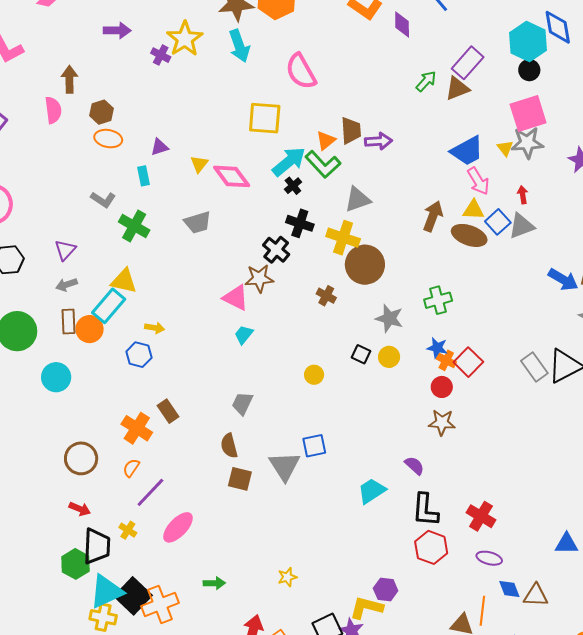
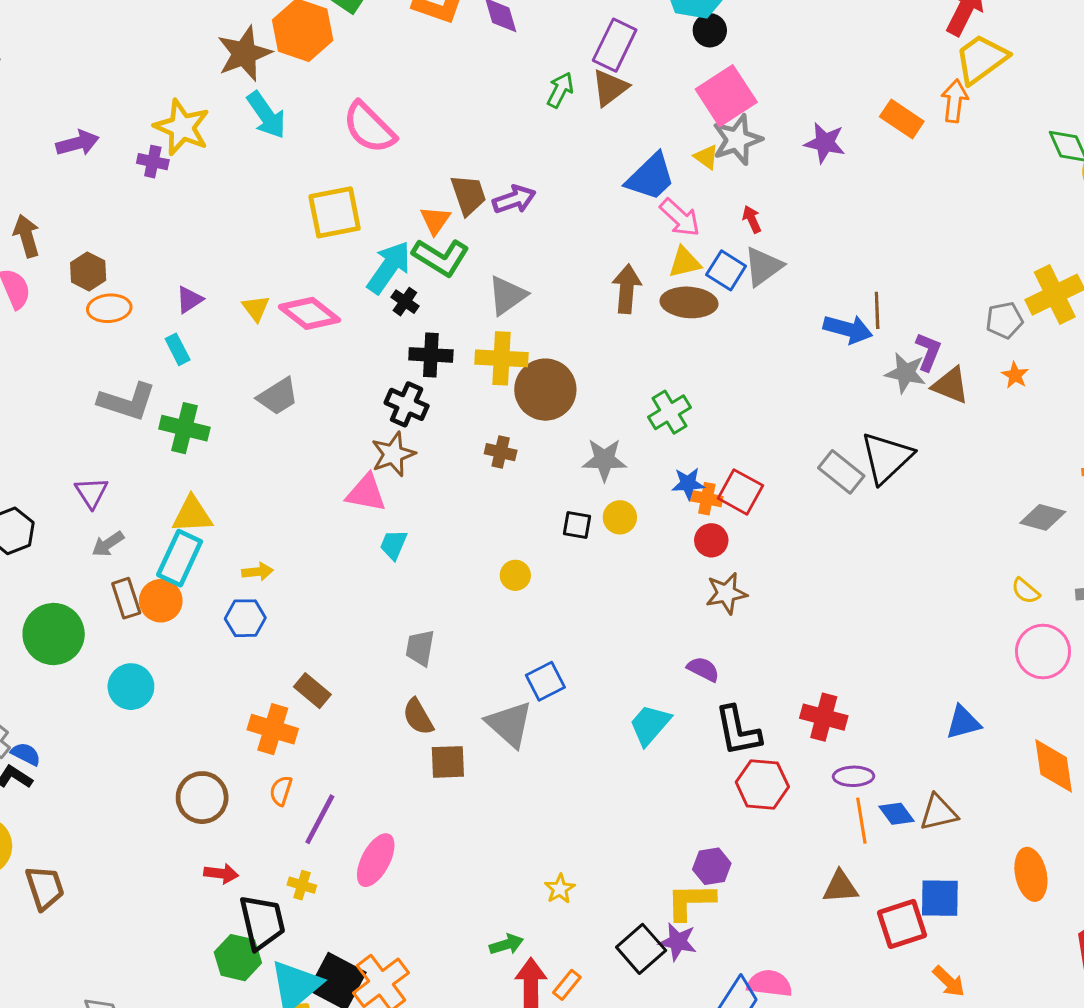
gray L-shape: (103, 200) -> (127, 401), size x1.5
green arrow: (214, 583) -> (506, 944), moved
orange line: (482, 611) -> (861, 821), moved

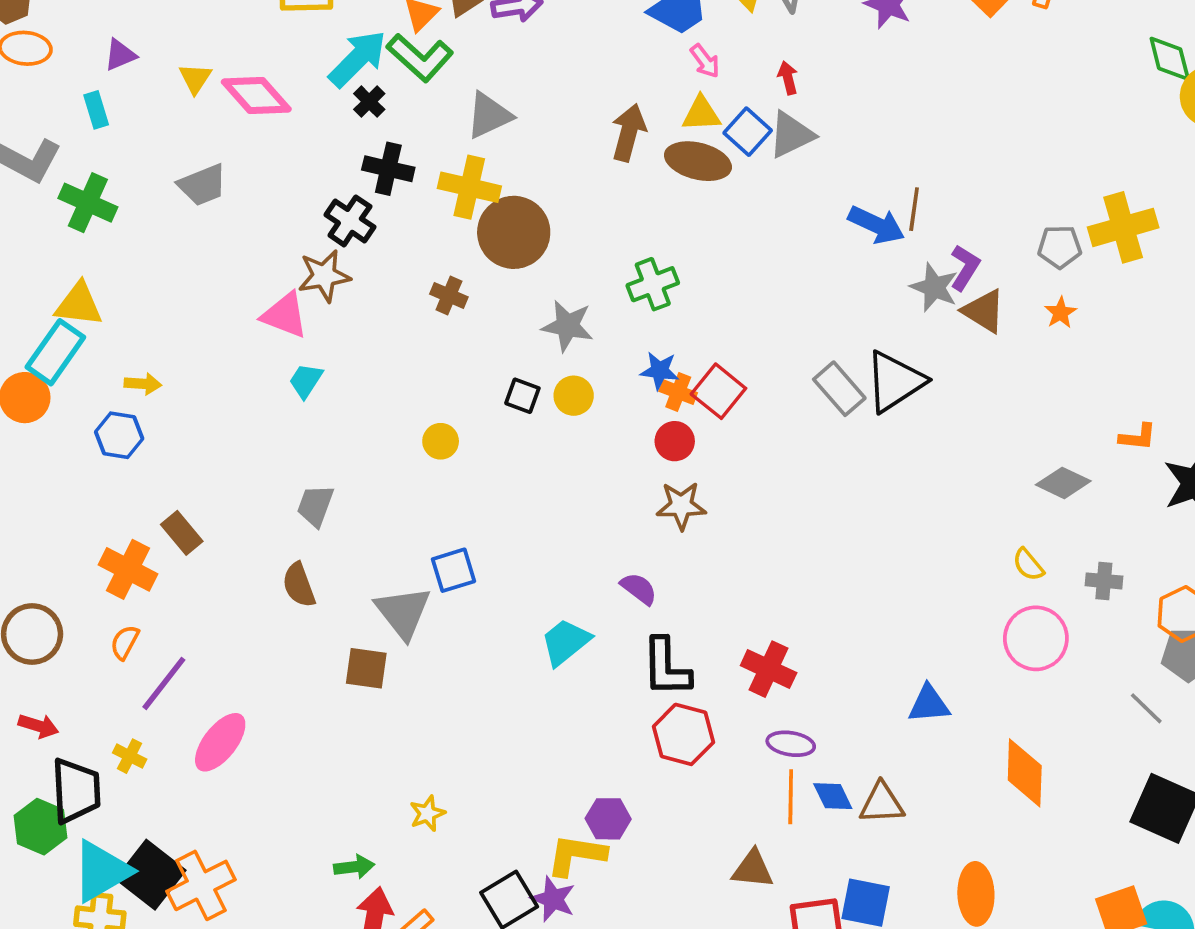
pink arrow: (680, 218) -> (705, 61), size x0.7
brown square: (448, 762) -> (366, 668), moved

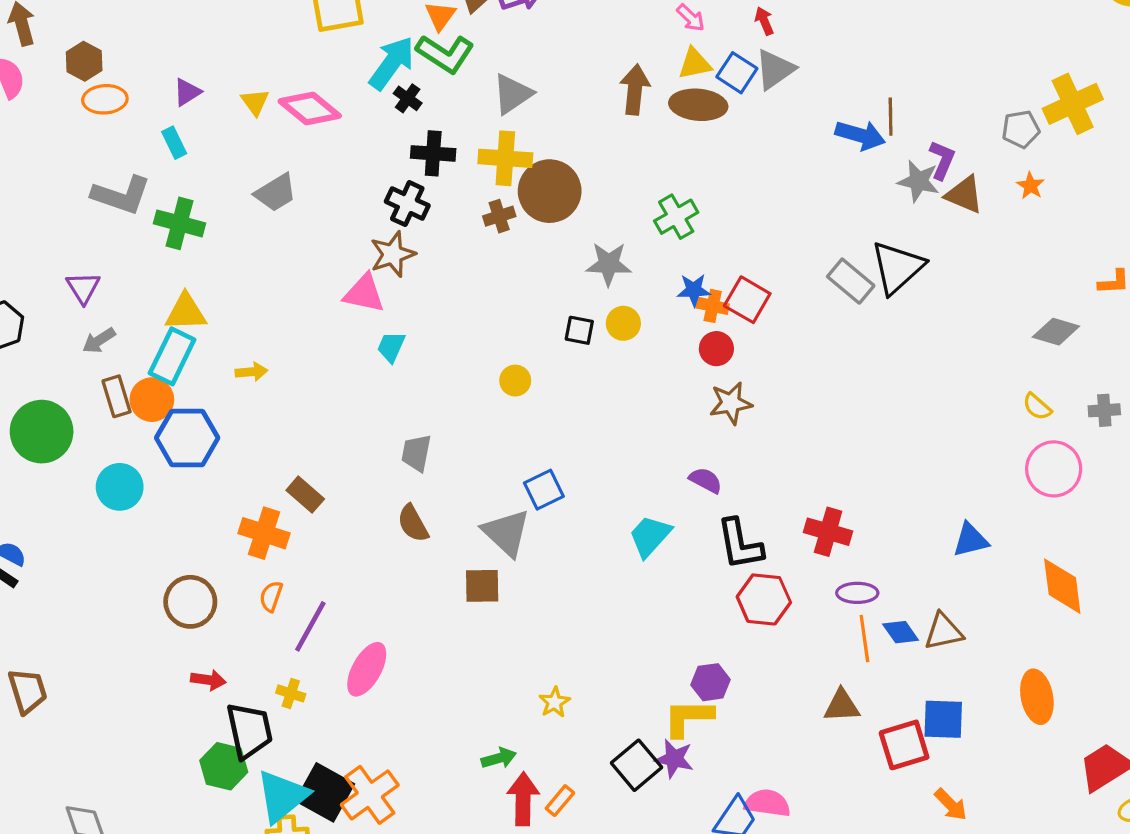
brown cross: (449, 296) -> (499, 216), moved, turned -32
blue hexagon: (119, 435) -> (187, 438), moved, size x1.5

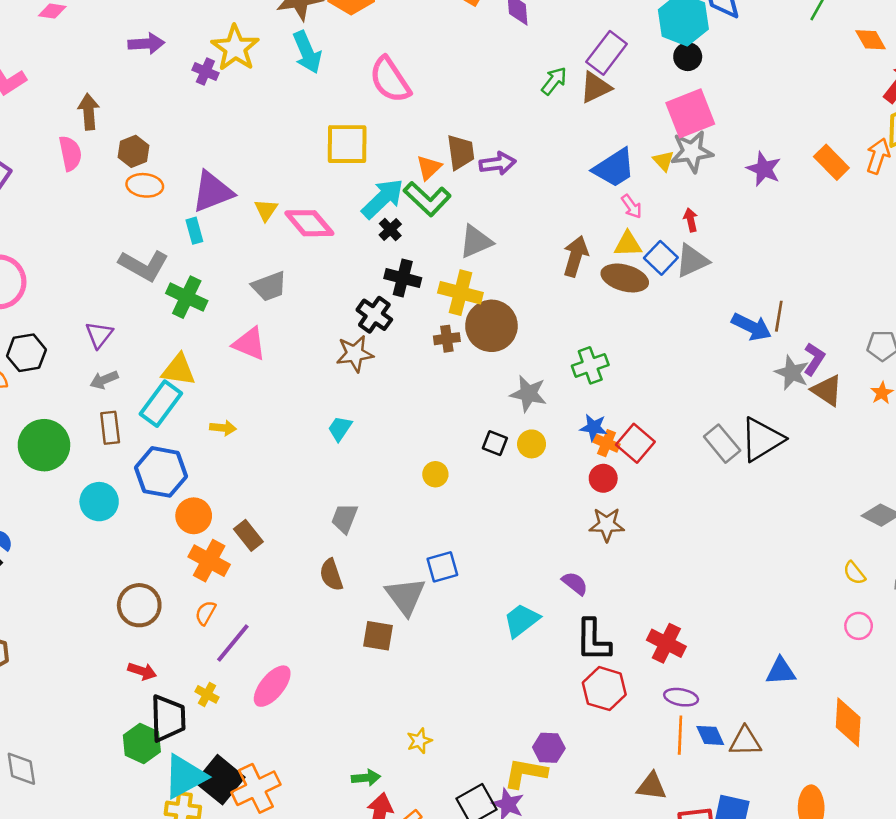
purple triangle: (187, 92) -> (212, 192), size x1.8
pink triangle: (364, 293) -> (249, 344), moved
orange circle: (152, 400) -> (194, 516), moved
pink circle: (1054, 469) -> (859, 626), size x0.6

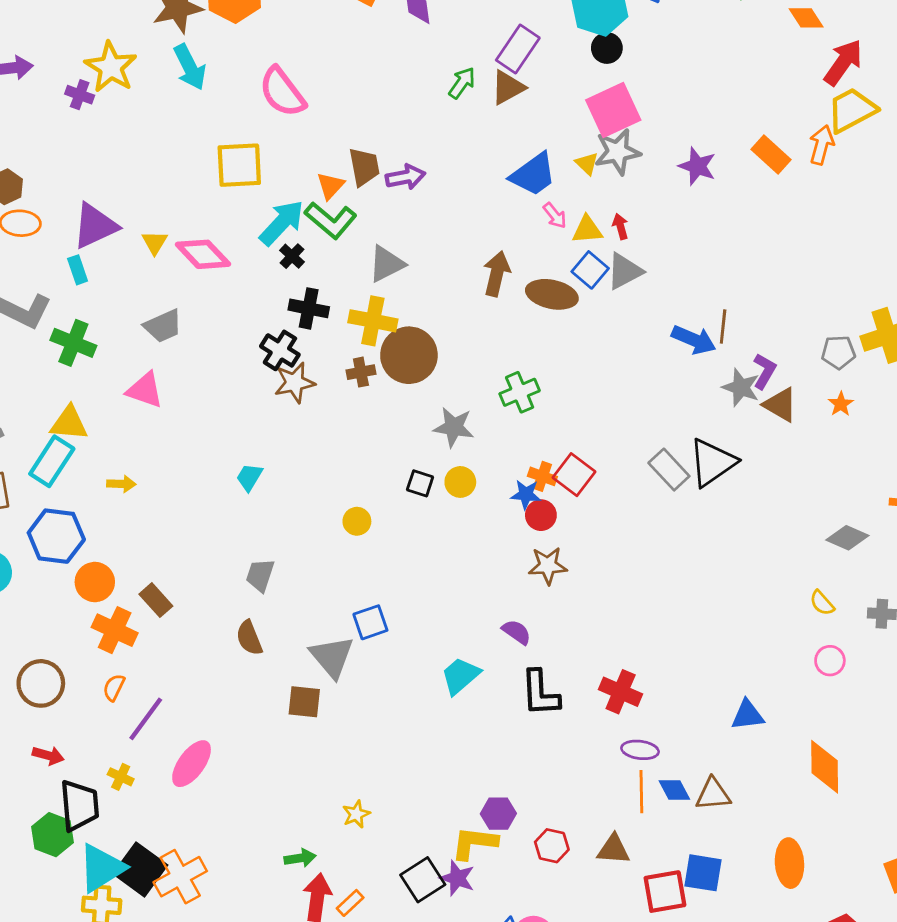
yellow triangle: (628, 244) -> (587, 230), moved
brown star: (355, 354) -> (295, 383), moved
blue star: (594, 427) -> (526, 494), moved
red hexagon: (604, 689) -> (552, 846), moved, size x0.7

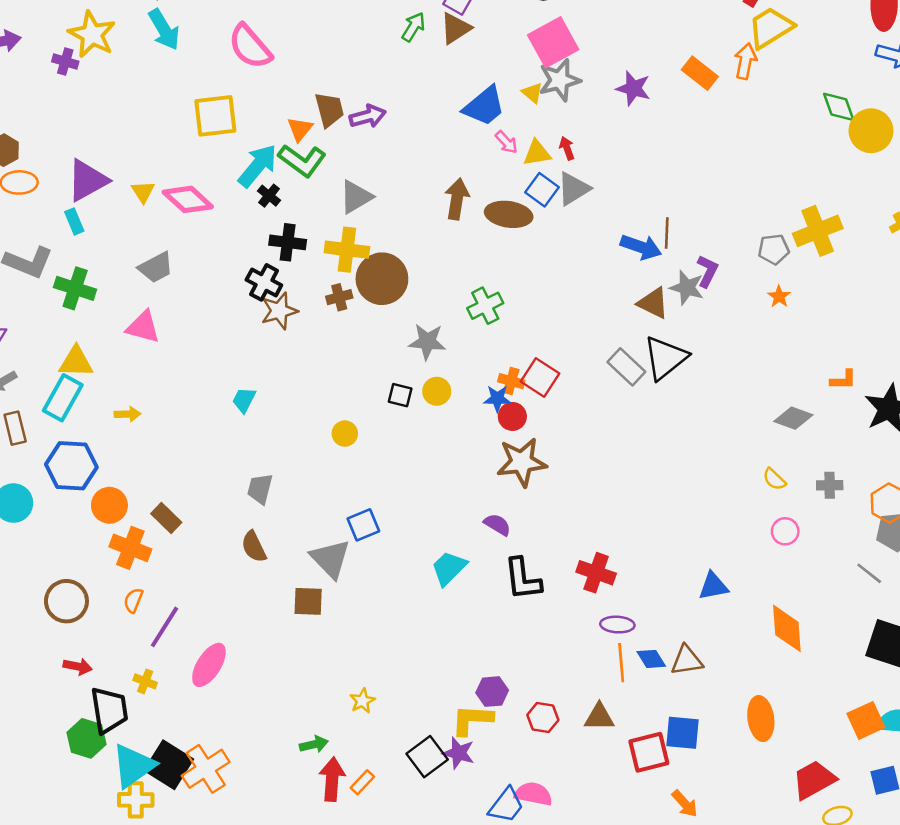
brown triangle: (780, 405) -> (653, 303), moved
brown star: (548, 566) -> (522, 462), size x1.4

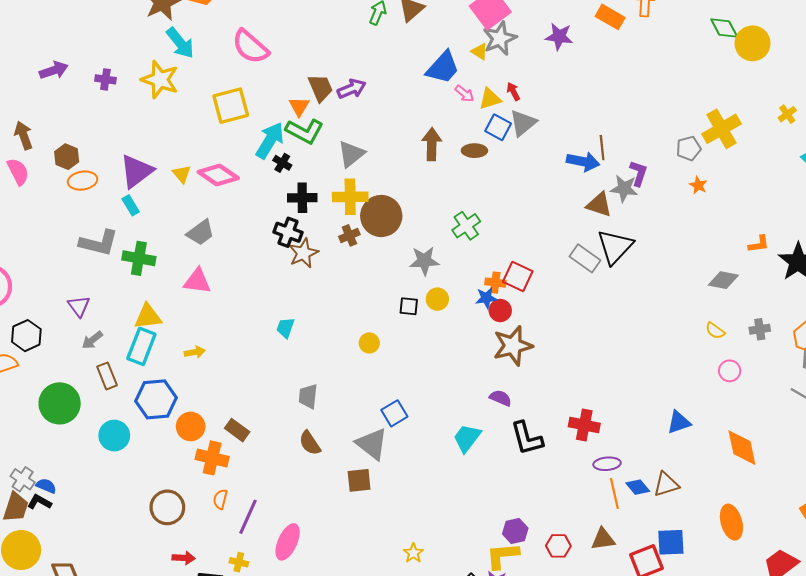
yellow star: (92, 34) -> (160, 80), moved
brown ellipse: (509, 214) -> (474, 151), size x0.7

